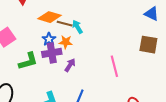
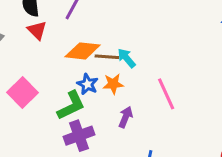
purple cross: (52, 53) -> (79, 136), moved
green L-shape: (28, 61) -> (71, 105), moved
pink line: (114, 66) -> (166, 94), moved

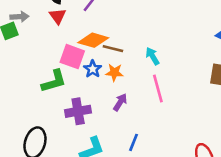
cyan arrow: (127, 58) -> (152, 56), moved
pink square: (23, 92) -> (72, 57), moved, turned -35
green L-shape: (71, 105) -> (54, 81), moved

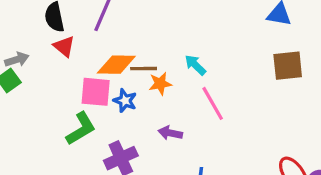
orange star: (114, 72) -> (160, 84), moved
purple arrow: (120, 102) -> (170, 133), turned -96

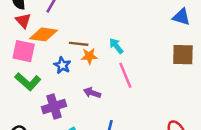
orange diamond: (116, 65) -> (43, 34), moved
pink square: (96, 92) -> (24, 51), moved
green L-shape: (81, 129) -> (28, 82), turned 65

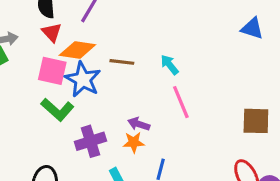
brown square: (183, 55) -> (256, 121), moved
orange star: (89, 56) -> (134, 142), moved
blue star: (62, 65) -> (83, 79), moved, size x1.6

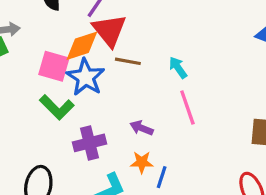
red triangle: (52, 32) -> (109, 30), moved, size x1.6
orange diamond: (77, 50) -> (82, 46), turned -30
orange star: (134, 142) -> (142, 162), moved

